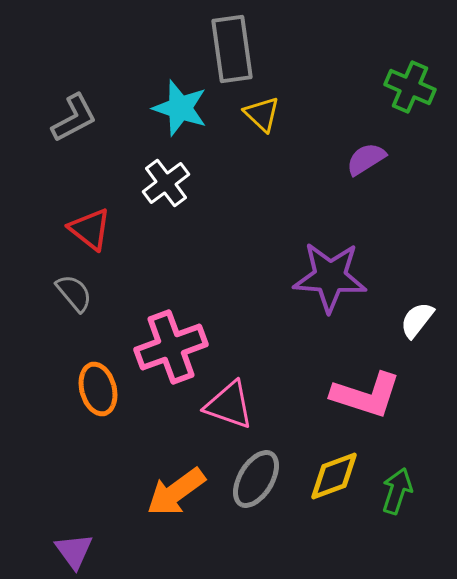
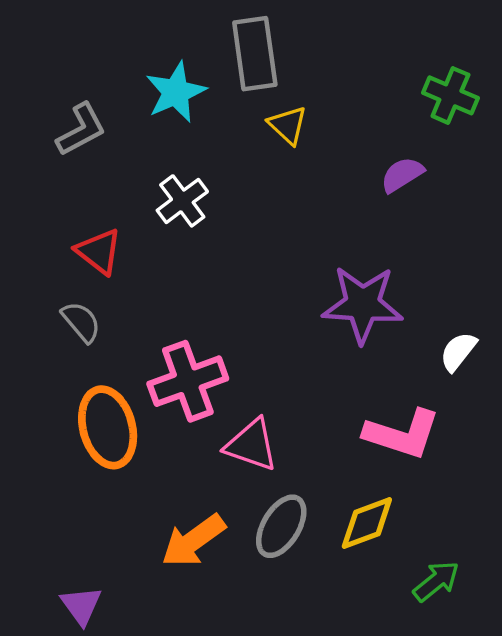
cyan star: (180, 108) -> (176, 92), moved, turned 30
orange ellipse: (98, 389) -> (108, 427), size x1.4
green arrow: (397, 491) -> (436, 581), moved, turned 33

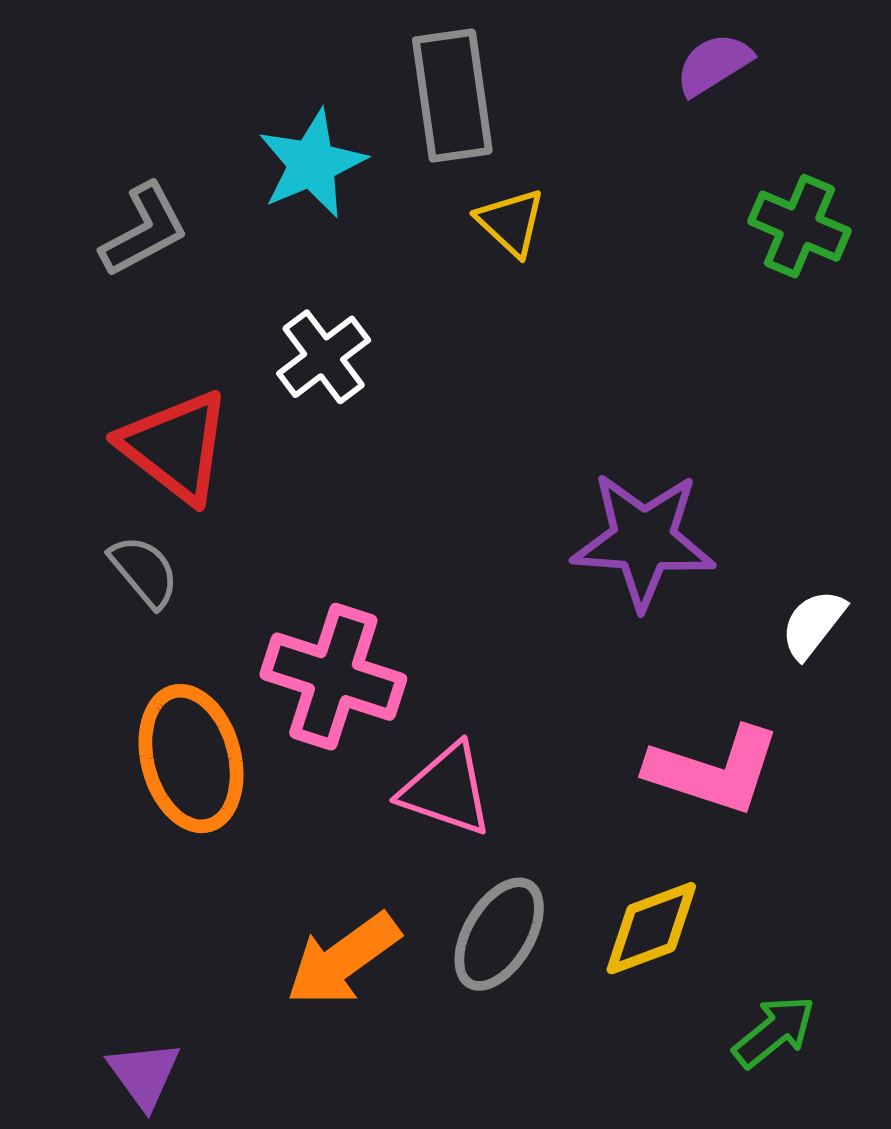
green cross: (450, 95) -> (799, 226), moved
purple semicircle: (402, 175) -> (714, 64), moved
red triangle: (99, 252) -> (175, 447), size x1.4
pink cross: (188, 381) -> (333, 677), turned 38

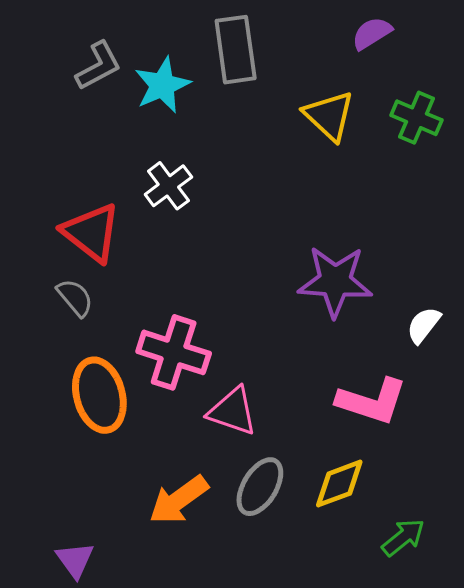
yellow triangle: (511, 222) -> (329, 116), moved, size x1.4
gray L-shape: (144, 230) -> (98, 66), moved

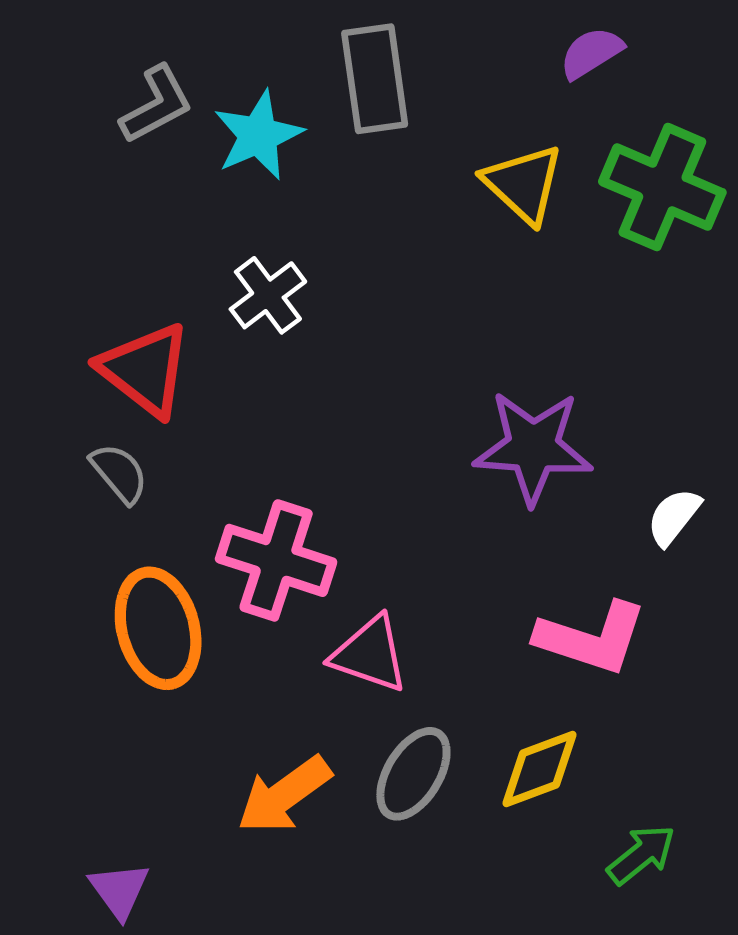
green cross: (416, 118) -> (662, 187), size x1.5

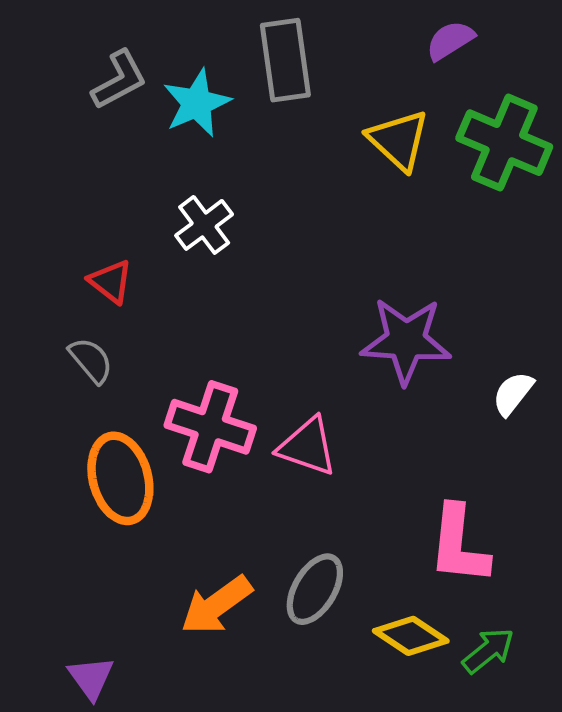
red triangle: (145, 370) -> (111, 282), size x0.6
pink L-shape: (591, 638) -> (459, 545), moved, turned 78
pink triangle: (370, 654) -> (307, 446), moved
yellow diamond: (540, 769) -> (411, 636), moved, turned 54

